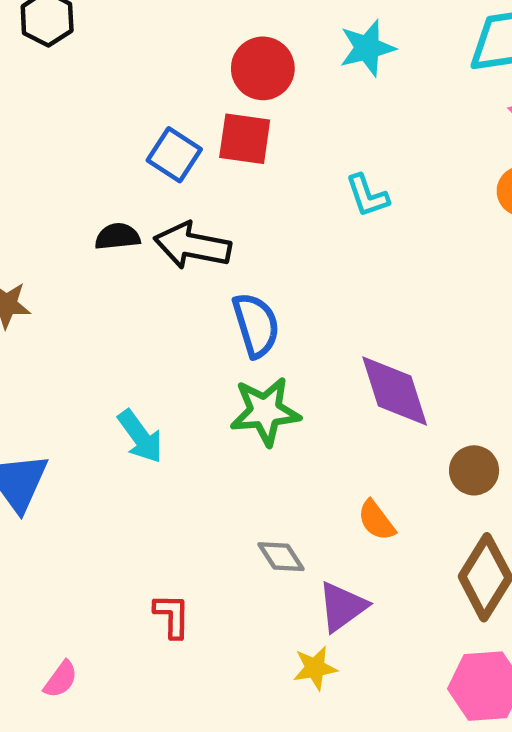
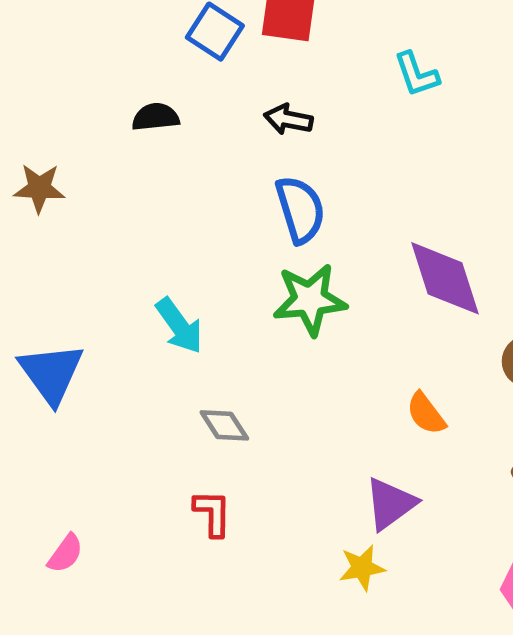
black arrow: (192, 246) -> (288, 119), moved, size x0.6
gray diamond: (281, 557) -> (224, 425), moved
pink semicircle: (61, 679) -> (65, 554), moved

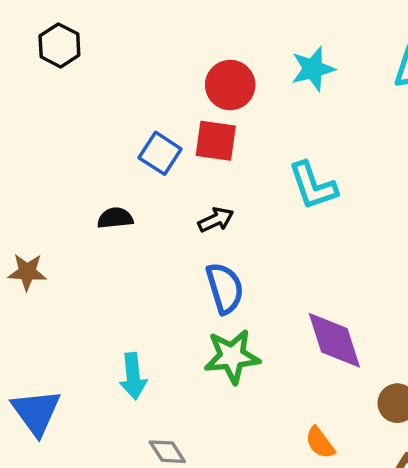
cyan L-shape: (417, 74) -> (313, 186), size x1.4
black arrow: (288, 119) -> (216, 220), turned 144
cyan arrow: (179, 326) -> (133, 376), turned 30

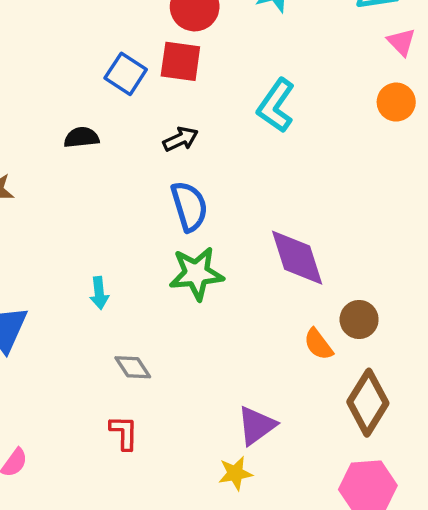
cyan L-shape: (313, 186) -> (276, 106), turned 54
cyan arrow: (133, 376) -> (99, 293), size x0.7
orange semicircle: (320, 443) -> (318, 344), moved

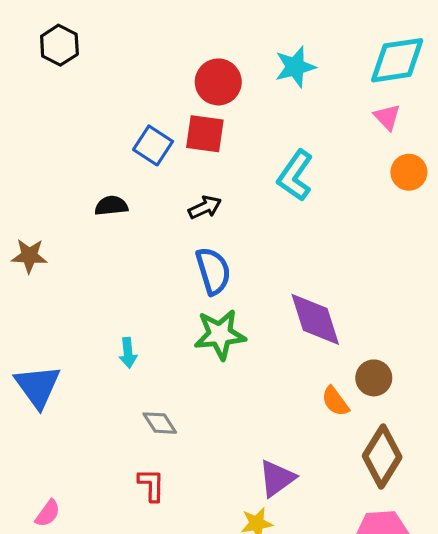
pink triangle: (401, 42) -> (387, 117), moved

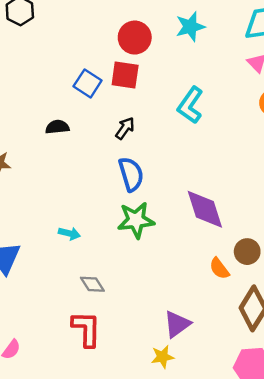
black arrow: (205, 207) -> (125, 128), turned -30
cyan arrow: (128, 353) -> (69, 233), turned -70
red L-shape: (151, 485) -> (86, 329), size x1.5

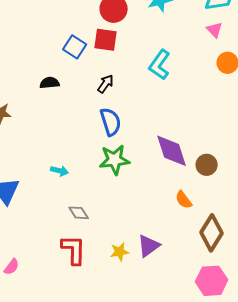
brown circle: (247, 252) -> (207, 165), moved
yellow star: (163, 357) -> (120, 252), moved

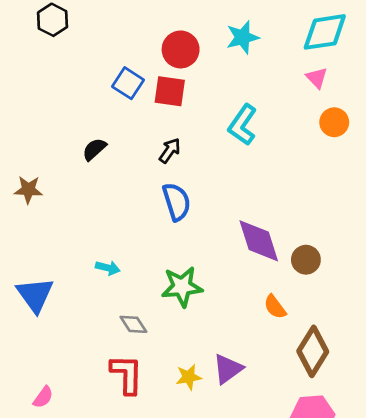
blue square: (75, 47) -> (128, 83), moved
black semicircle: (50, 83) -> (94, 149), turned -36
green star: (115, 160) -> (182, 287), moved

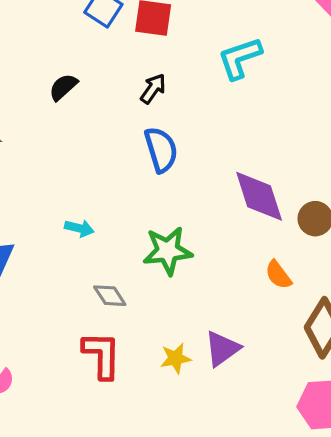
cyan L-shape: (243, 125) -> (240, 58), turned 36

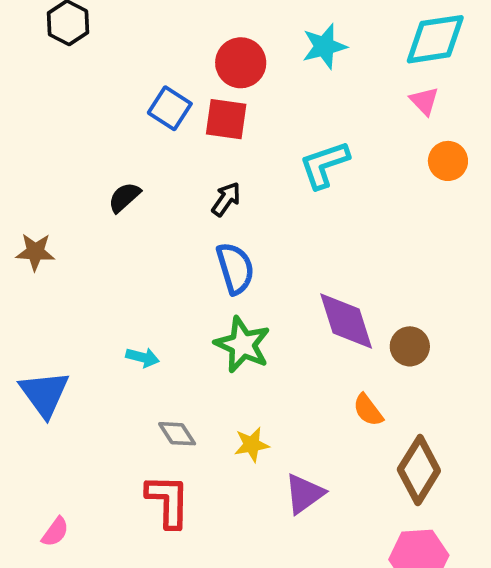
green star: (168, 251) -> (243, 345), moved, turned 30
yellow star: (176, 358) -> (252, 445), moved

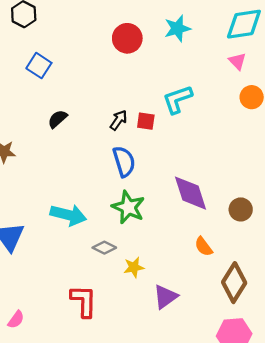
blue square: (170, 108) -> (39, 66), moved
red square: (226, 119) -> (146, 121), moved, size x0.7
brown circle: (410, 346) -> (241, 209), moved
cyan arrow: (143, 357) -> (68, 215), size x1.8
gray diamond: (177, 434) -> (104, 248), moved, turned -30

